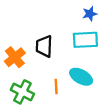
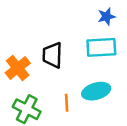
cyan ellipse: (81, 77) -> (96, 91), turned -45

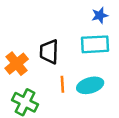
orange line: (67, 103) -> (62, 84), moved

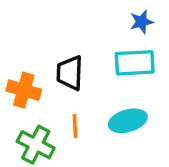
orange cross: (17, 64) -> (24, 90), turned -35
orange line: (62, 84) -> (75, 126), moved

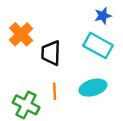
cyan rectangle: (135, 63) -> (98, 45), turned 32
orange cross: (24, 90) -> (21, 34), moved, turned 30

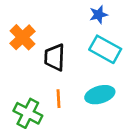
blue star: (103, 16) -> (99, 15), moved

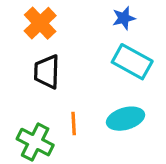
orange cross: (23, 37) -> (40, 23), moved
black trapezoid: (55, 57) -> (47, 72), moved

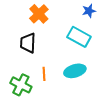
blue star: (124, 18) -> (89, 11), moved
orange cross: (40, 23) -> (39, 14), moved

